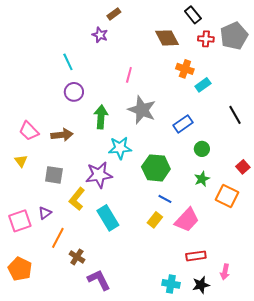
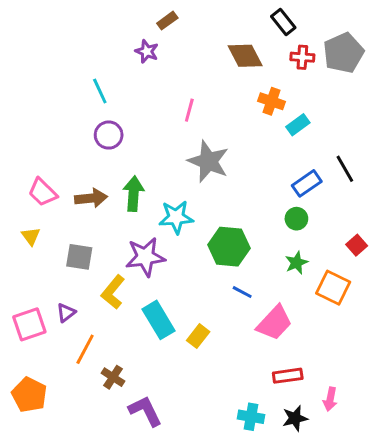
green arrow: (101, 117) -> (134, 194), moved
blue rectangle: (183, 124) -> (307, 183), moved
yellow rectangle: (155, 220) -> (198, 336), moved

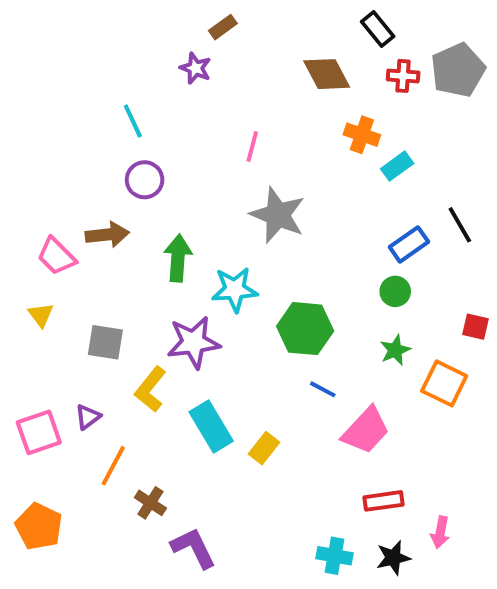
brown arrow: (91, 198) -> (107, 235), moved
red square: (357, 245) -> (475, 327), turned -36

